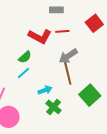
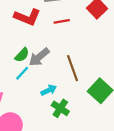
red L-shape: (40, 36) -> (27, 17), moved
gray arrow: (68, 56) -> (39, 57), moved

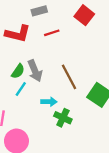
gray arrow: (39, 57) -> (35, 71), turned -65
cyan arrow: (49, 90) -> (49, 102), turned 35

